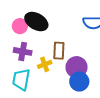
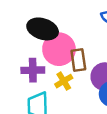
pink circle: (20, 26) -> (59, 49), moved, size x1.6

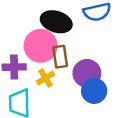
black ellipse: (43, 29) -> (56, 22), moved

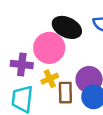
brown rectangle: (60, 57) -> (65, 93), moved

